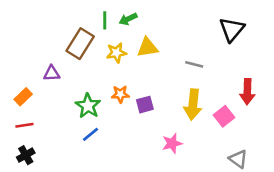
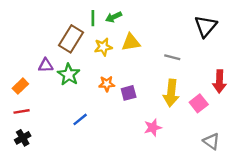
green star: (88, 106) -> (69, 75), moved

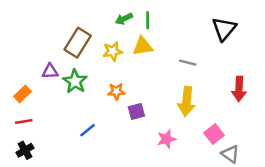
green line: (93, 18) -> (148, 20), moved
purple square: (129, 93) -> (136, 111), moved
pink square: (199, 103) -> (214, 134), moved

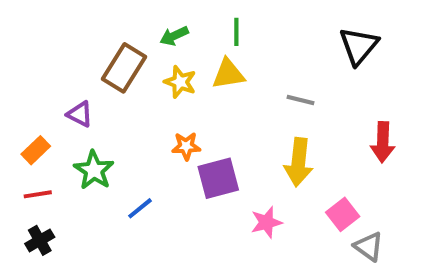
green arrow: (124, 19) -> (174, 36), moved
yellow star: (113, 51) -> (180, 82), turned 30
purple triangle: (50, 71) -> (80, 114), turned 30
green star: (75, 81) -> (94, 170), moved
purple square: (136, 111) -> (218, 178), size x1.5

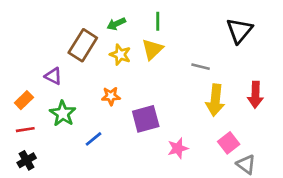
yellow triangle: (228, 74) -> (152, 49), turned -35
orange star: (186, 146) -> (111, 96), moved
yellow arrow: (298, 162) -> (215, 100), moved

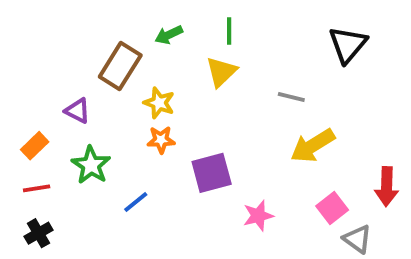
yellow star: (120, 55) -> (159, 103), moved
red arrow: (255, 95) -> (387, 186), moved
yellow arrow: (215, 100) -> (313, 146), turned 52

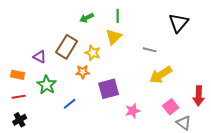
brown rectangle: (120, 66) -> (67, 47), moved
yellow star: (159, 103) -> (93, 53), moved
orange rectangle: (35, 146) -> (18, 75), turned 56

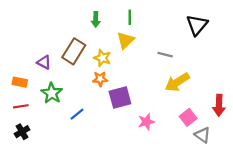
green arrow: (87, 18) -> (96, 19), turned -64
orange star: (83, 72) -> (100, 79), moved

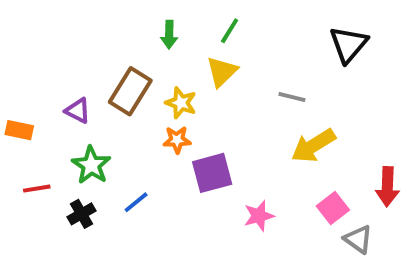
green line: (130, 17) -> (230, 31), turned 32
orange rectangle: (20, 82) -> (19, 130), moved
black cross: (22, 132) -> (82, 214), moved

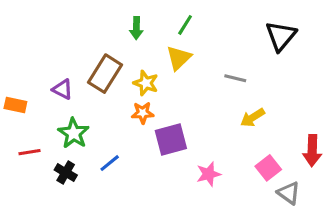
yellow arrow: (313, 146) -> (253, 118), size x0.7
black cross: (82, 214) -> (66, 173), turned -30

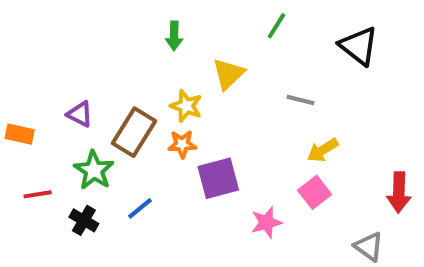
green line: (185, 25) -> (276, 26), moved
black triangle: (281, 36) -> (359, 46), turned -32
brown rectangle: (105, 74) -> (134, 132), moved
pink square: (268, 168) -> (315, 192), moved

